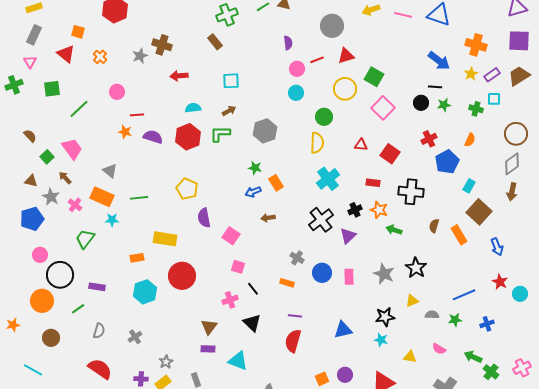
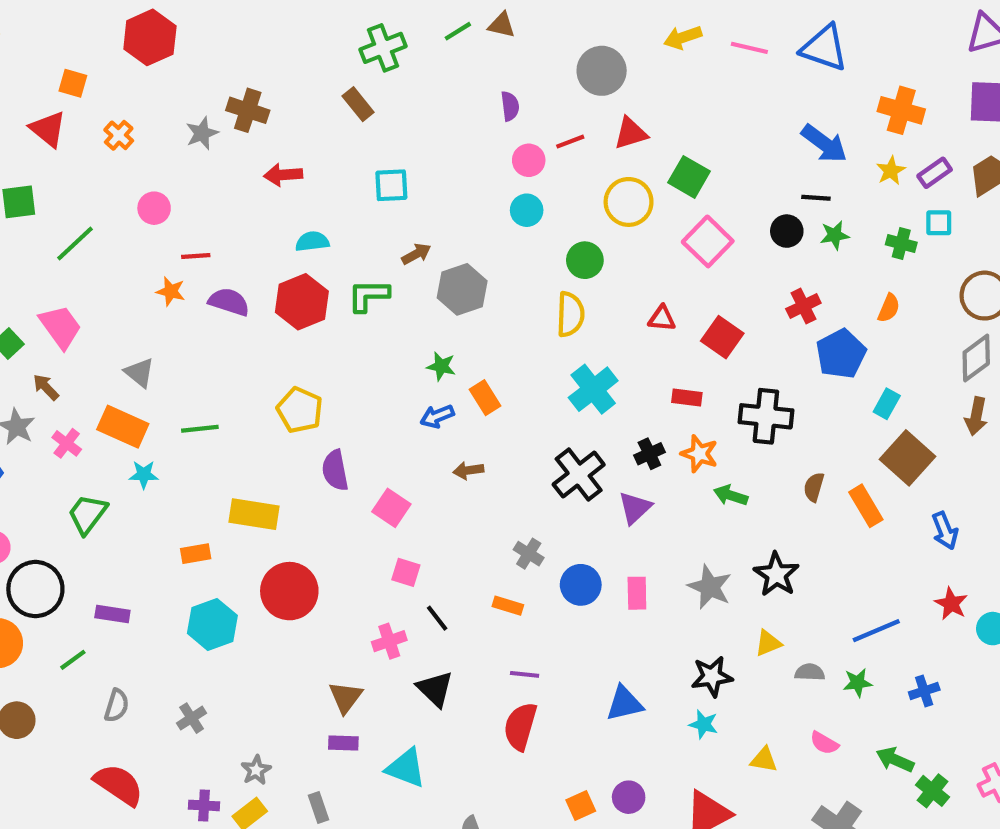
brown arrow: (229, 111) -> (416, 254), moved

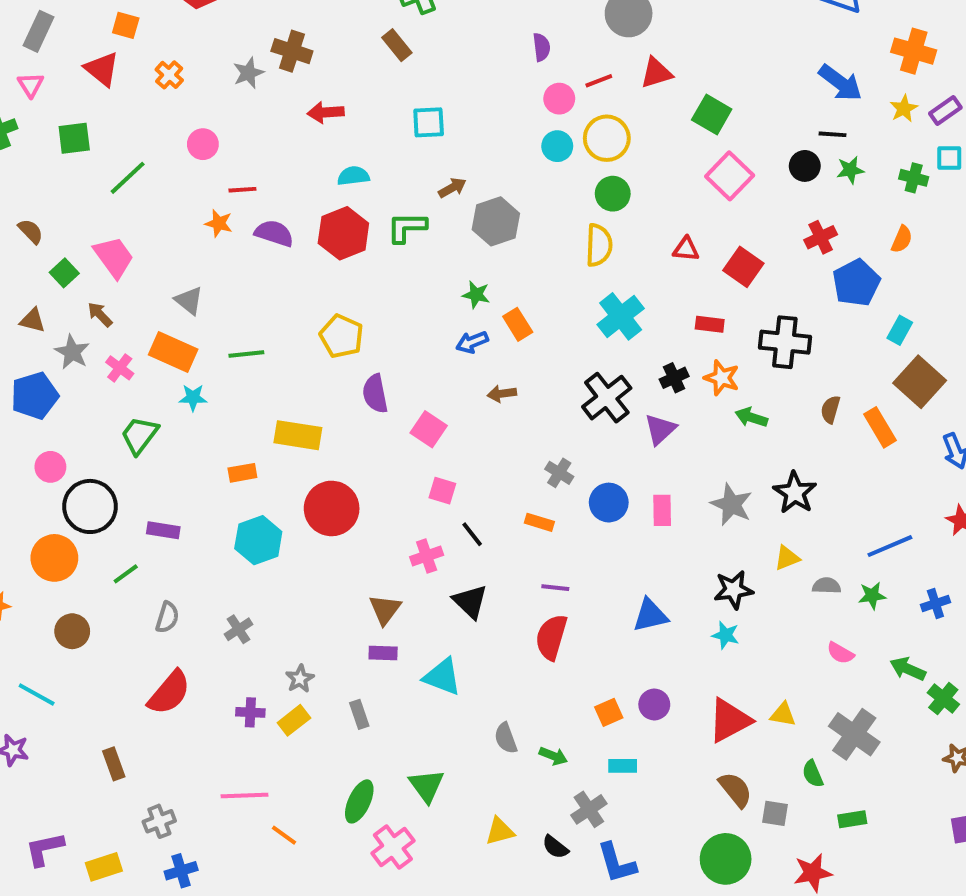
yellow circle: (629, 202) -> (607, 138), moved
yellow triangle: (764, 760) -> (783, 714), moved
red semicircle: (119, 785) -> (169, 693), turned 96

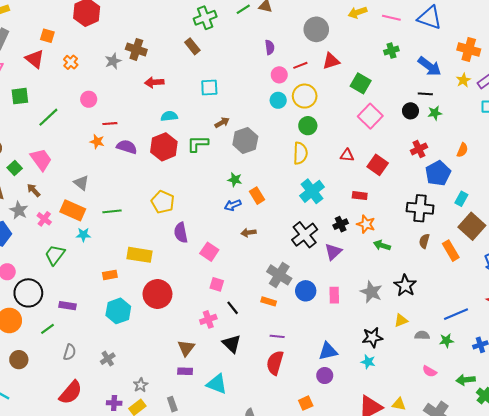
green cross: (914, 178) -> (391, 51), moved, turned -32
black cross: (785, 342) -> (420, 208), moved
gray cross: (559, 473) -> (279, 275), size x1.6
green arrow: (908, 669) -> (466, 380), turned -30
purple circle: (654, 704) -> (325, 376), moved

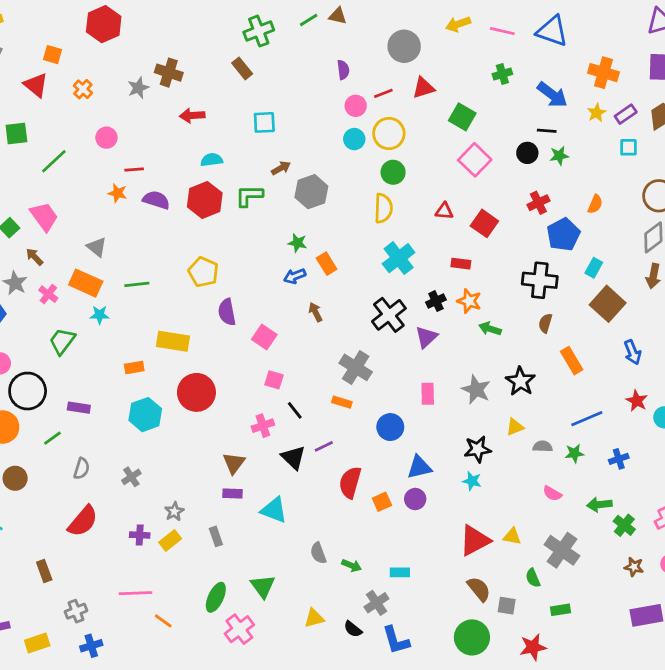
brown arrow: (249, 233) -> (316, 312), turned 72
orange rectangle: (451, 251) -> (572, 361), moved
blue circle: (306, 291) -> (390, 427), moved
purple line: (277, 336) -> (324, 446), moved, turned -32
orange square: (306, 403) -> (382, 502), moved

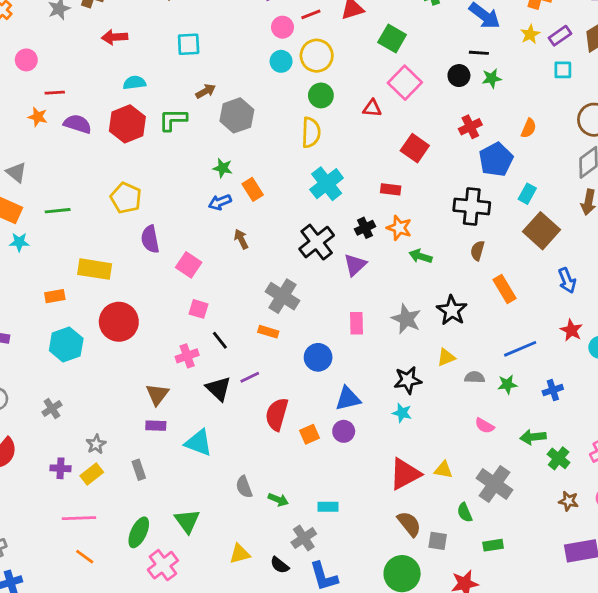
red triangle: (444, 211) -> (372, 108), moved
pink line: (136, 593) -> (79, 518), moved

